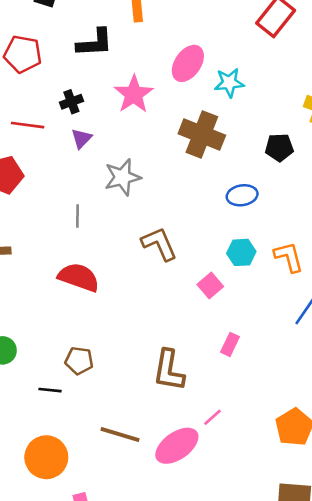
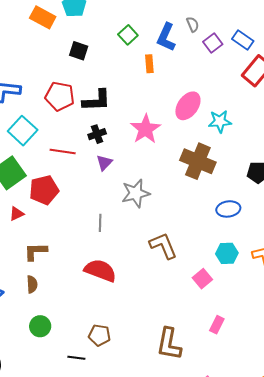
black L-shape: (95, 43) -> (97, 100), moved

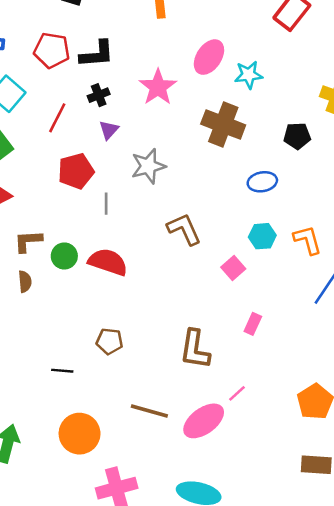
red line: (63, 152) -> (57, 118), turned -70
red pentagon: (44, 190) -> (76, 171), moved
green circle: (40, 326) -> (64, 256), moved
black line: (76, 358) -> (62, 371), moved

